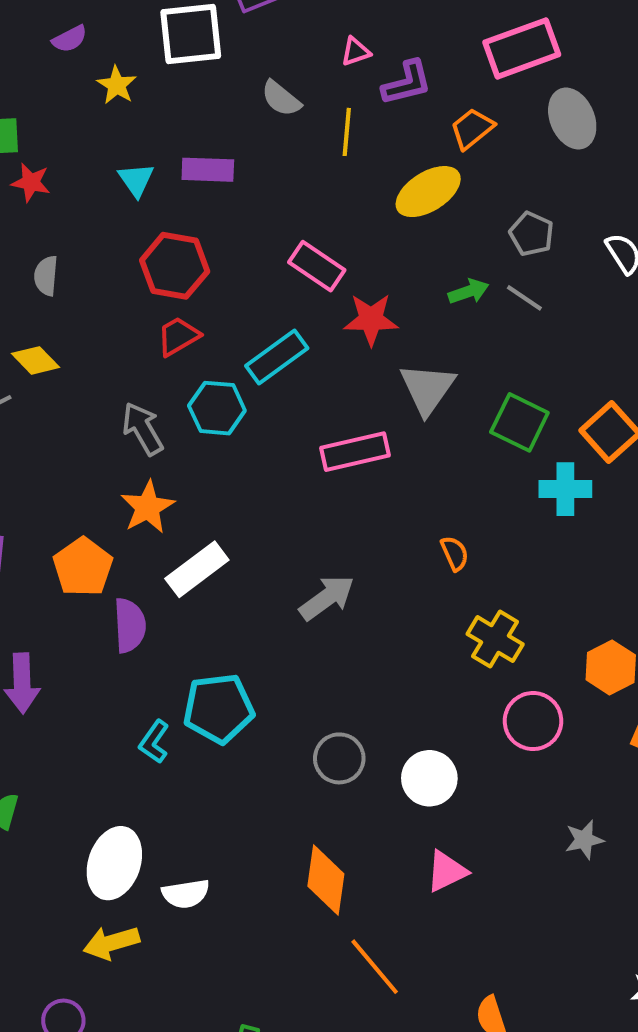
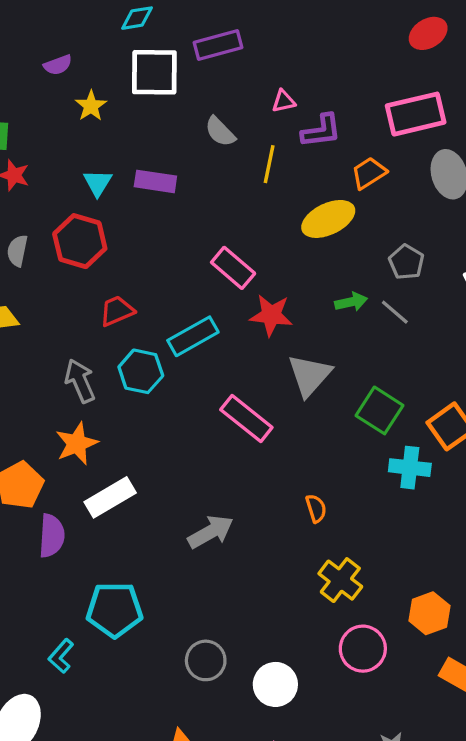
red hexagon: (175, 266) -> (80, 241), moved
pink rectangle: (355, 452) -> (246, 419), turned 45
cyan L-shape: (154, 742) -> (61, 656), moved

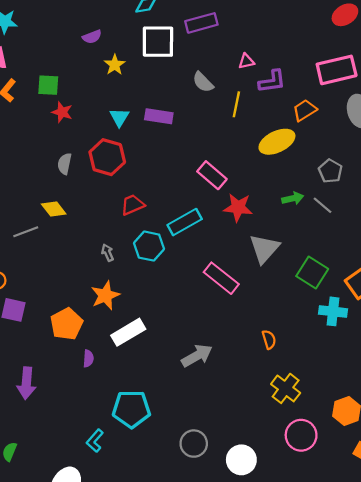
gray arrow: (80, 381) -> (108, 253), size x0.6
purple semicircle: (52, 536) -> (88, 358), size x0.6

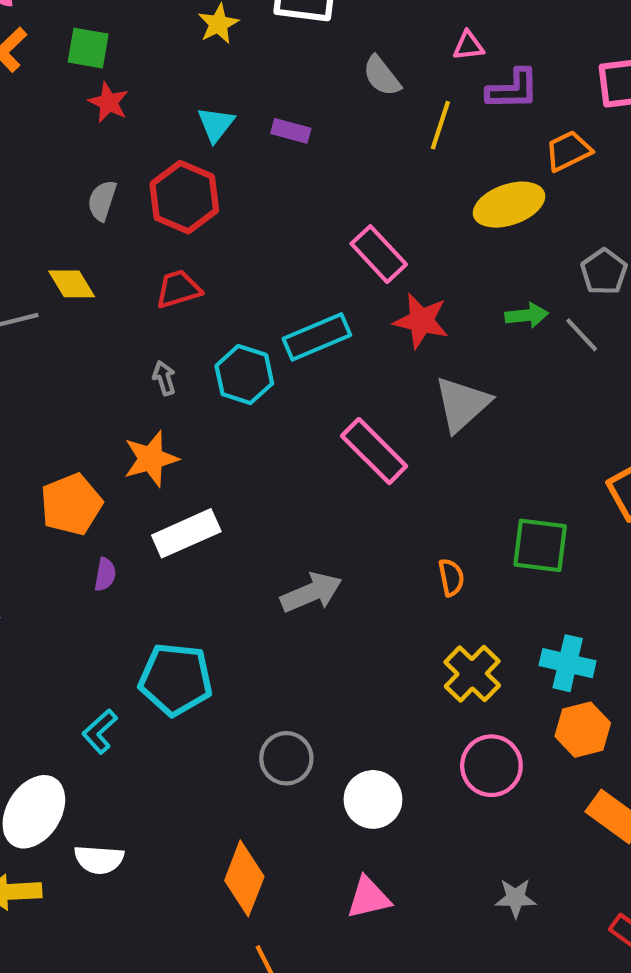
purple rectangle: (159, 116) -> (291, 131), size x0.7
red trapezoid: (133, 205) -> (178, 289), moved
green square: (312, 272) -> (540, 545), moved, turned -32
cyan cross: (333, 311) -> (568, 663), moved

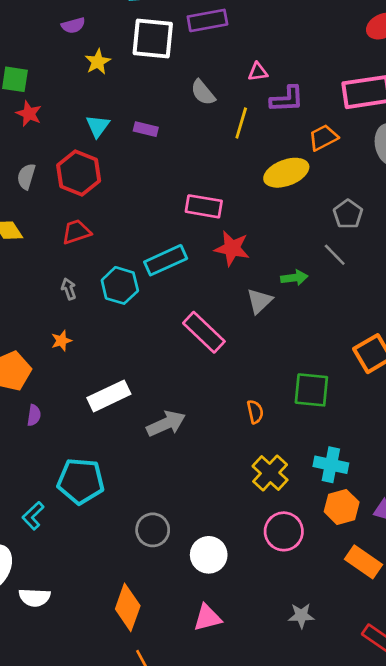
pink rectangle: (379, 254) -> (204, 206), turned -36
green arrow: (527, 315) -> (294, 278), moved
gray triangle: (462, 404) -> (259, 301), size x0.7
orange star: (151, 459) -> (61, 341), size x0.6
white rectangle: (186, 533) -> (109, 396), moved

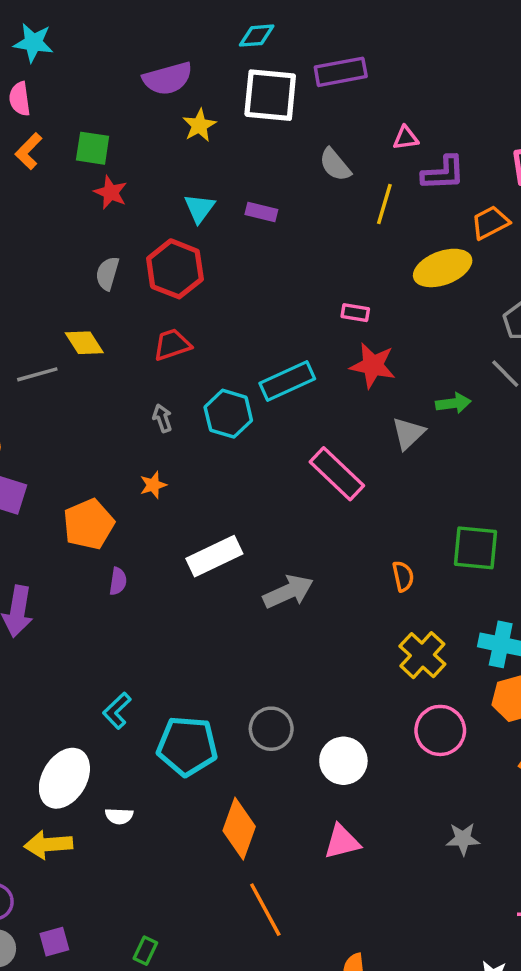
purple semicircle: (73, 25) -> (168, 79), size x1.6
pink rectangle: (204, 206) -> (355, 313), moved, size x0.6
cyan pentagon: (81, 481) -> (187, 746), moved
white semicircle: (35, 597) -> (119, 816), size x0.7

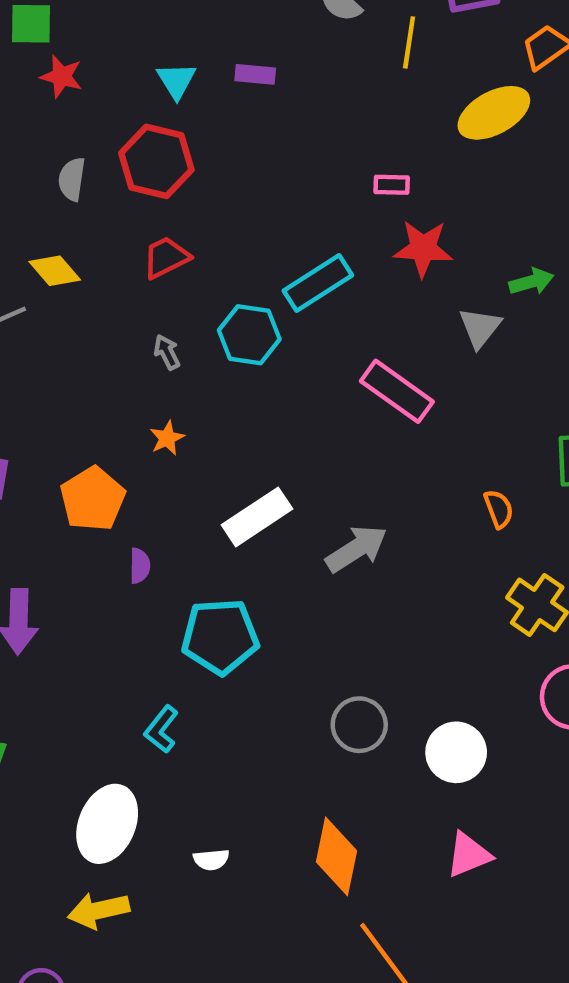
cyan pentagon: (187, 746) -> (220, 637), moved
white semicircle: (119, 816) -> (211, 860), moved

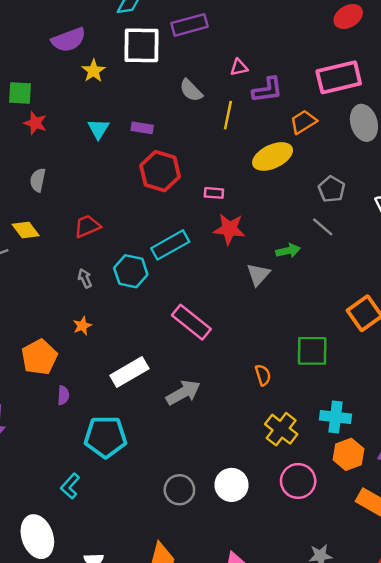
red hexagon: (156, 161) -> (160, 171), moved
pink rectangle: (397, 391) -> (191, 322), moved
white circle: (456, 752) -> (231, 485), moved
white ellipse: (107, 824) -> (37, 537), turned -45

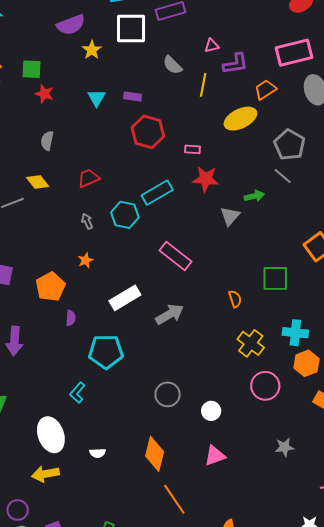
gray pentagon: (332, 189) -> (289, 145), size x1.4
white circle: (231, 485) -> (211, 411), moved, size x0.7

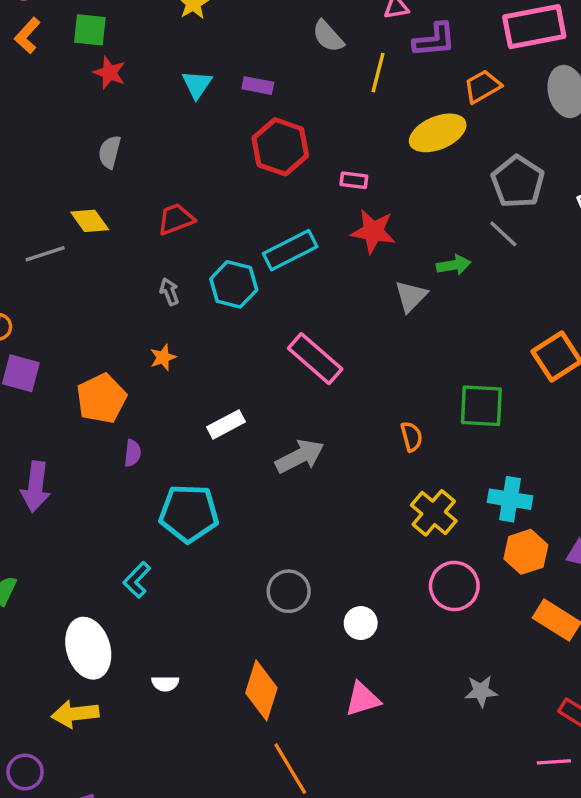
white rectangle: (125, 298) -> (226, 424), size x0.7

